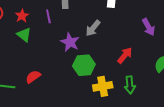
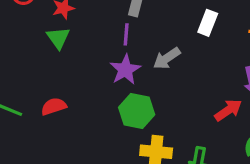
purple line: (48, 16) -> (126, 34), moved
red arrow: (125, 55) -> (228, 110), moved

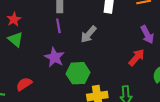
purple star: (125, 70) -> (54, 57), moved

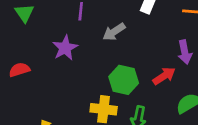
green hexagon: (78, 73) -> (124, 80), moved

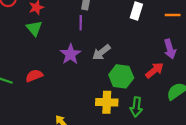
gray arrow: (114, 32) -> (101, 52), moved

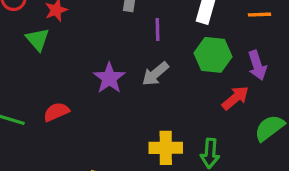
purple line: (81, 23) -> (158, 30), moved
green triangle: (34, 28) -> (38, 39), moved
green hexagon: (121, 76) -> (213, 55), moved

